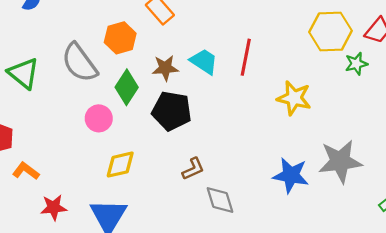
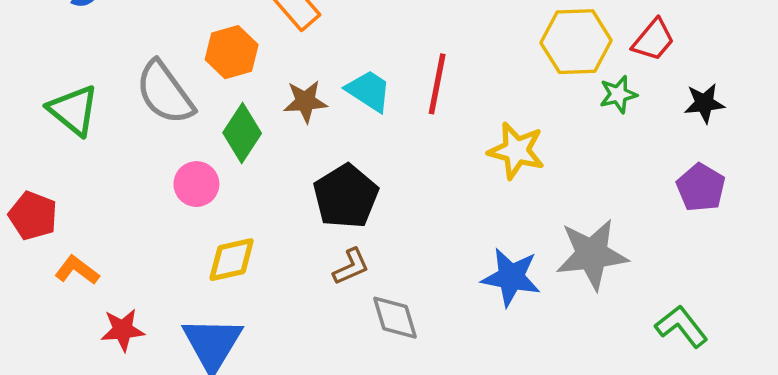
black pentagon: (172, 111) -> (346, 196), moved, turned 30

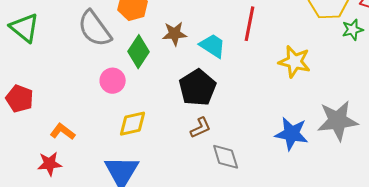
cyan trapezoid: (369, 91) -> (213, 46), moved
green triangle: (73, 110) -> (25, 28), moved
orange L-shape: (77, 270) -> (63, 132), moved
red star: (123, 330) -> (50, 164), moved

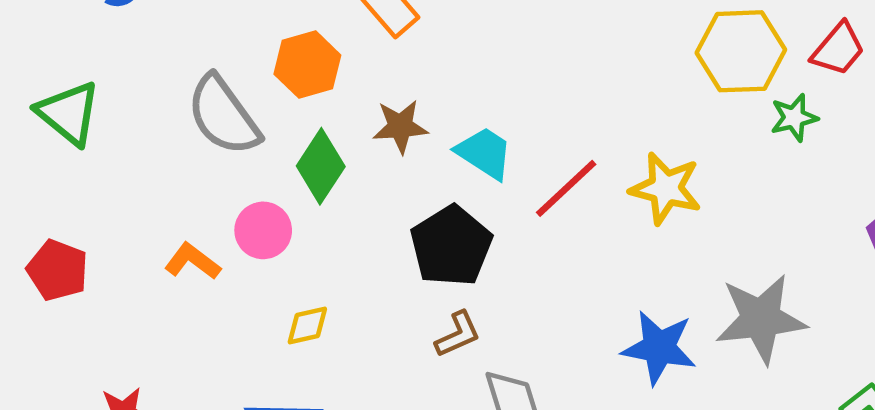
red line: (250, 24) -> (566, 188), moved, turned 36
yellow diamond: (133, 124) -> (307, 326), size x0.7
orange L-shape: (63, 132) -> (192, 261), moved

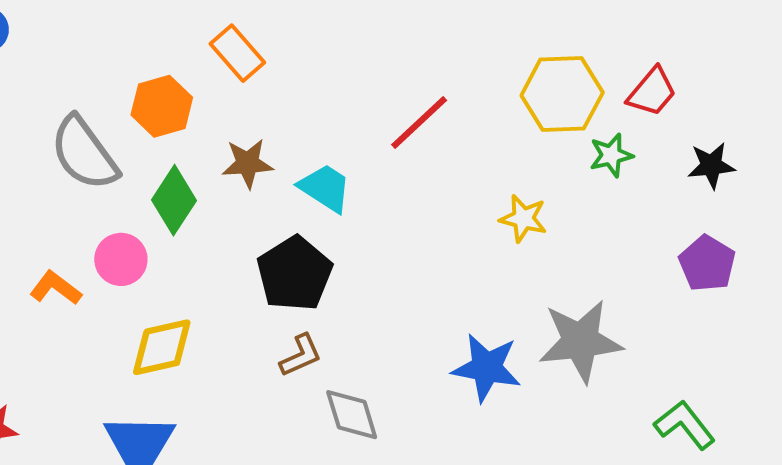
red line: (566, 188) -> (419, 123), moved
yellow star: (666, 188) -> (523, 219), moved, size x0.7
yellow diamond: (307, 326) -> (162, 347), size x1.6

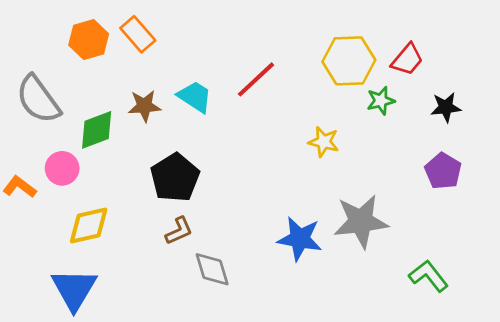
orange hexagon: (162, 106) -> (89, 40), moved
cyan trapezoid: (325, 188) -> (195, 97), moved
green diamond: (174, 200) -> (97, 130), turned 36

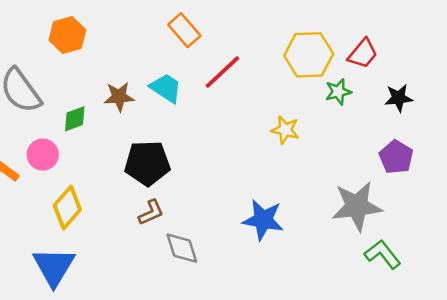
orange rectangle: (138, 34) -> (184, 30), moved
green diamond: (97, 130) -> (75, 119), size x0.7
black pentagon: (175, 178) -> (147, 163), turned 30
gray star: (361, 221) -> (357, 206), moved
yellow diamond: (89, 225) -> (67, 207), turned -36

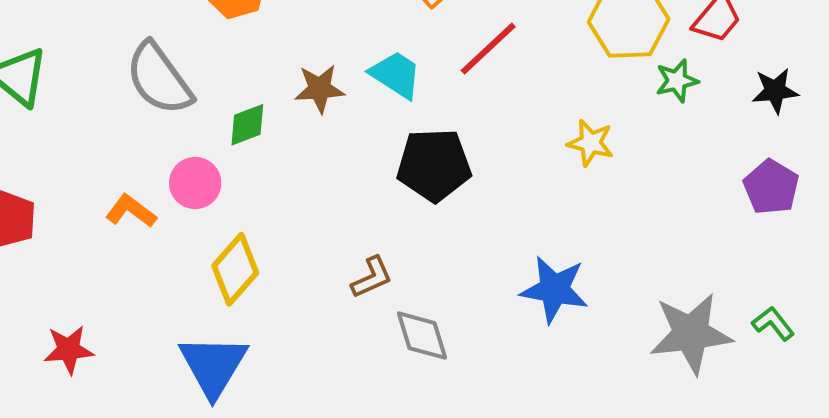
black pentagon: (147, 163) -> (434, 165), moved
gray star: (357, 206) -> (691, 334), moved
green L-shape: (383, 254) -> (773, 323), moved, size x0.7

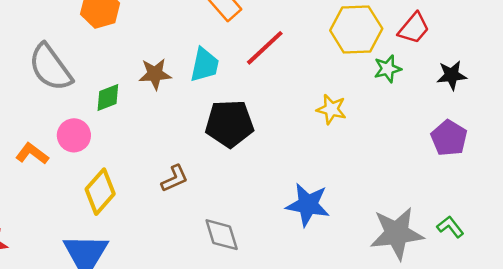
cyan trapezoid: (396, 75) -> (205, 65), turned 69
brown L-shape: (372, 277) -> (175, 179), moved

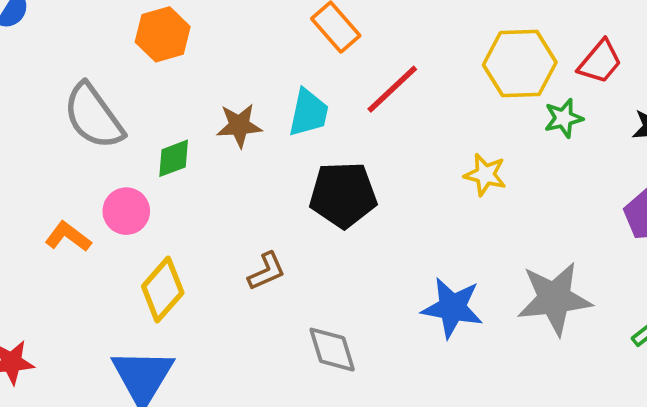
gray star: (397, 233) -> (554, 299), moved

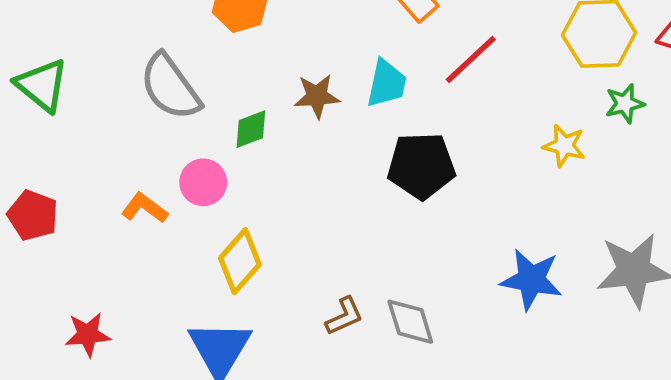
green star: (564, 118) -> (625, 104), moved
brown L-shape: (267, 271) -> (344, 316), moved

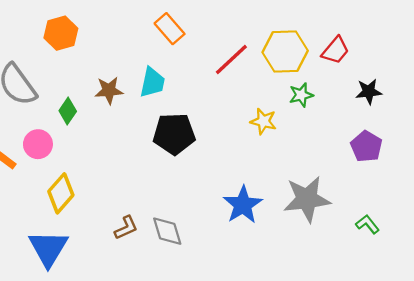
red line: (471, 60) -> (231, 59), moved
green diamond: (251, 129) -> (68, 111), turned -35
blue star: (531, 279) -> (243, 205), turned 30

